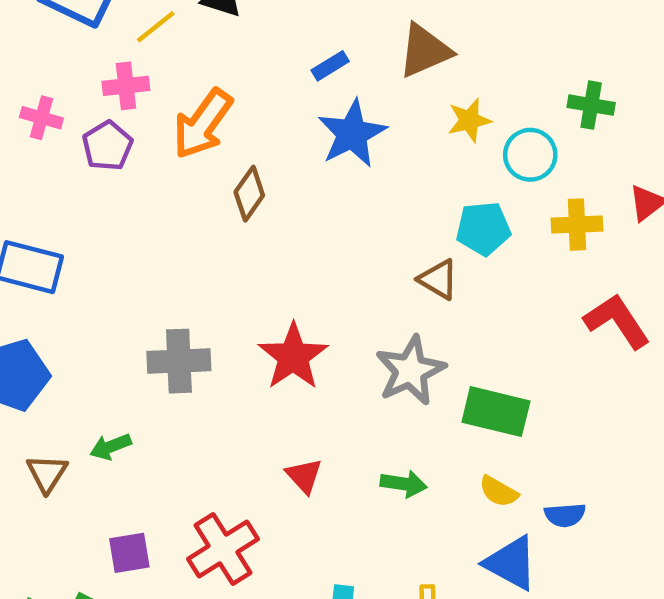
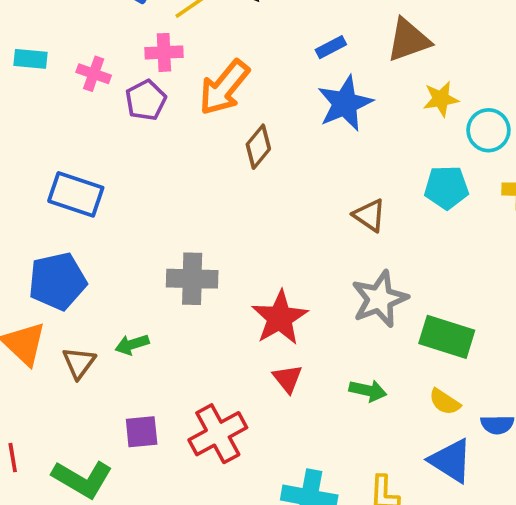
brown triangle: (438, 279) -> (370, 215), moved
red star: (293, 357) -> (280, 318), moved

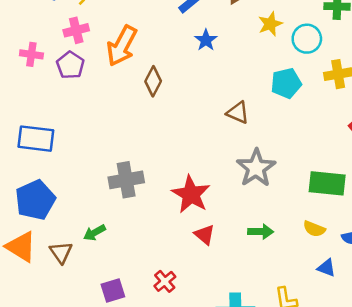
blue star: (345, 103) -> (206, 40), size x0.6
green rectangle: (447, 337) -> (327, 183), moved
red cross: (218, 434) -> (165, 281), size x0.6
blue triangle: (451, 461) -> (326, 268), size x0.6

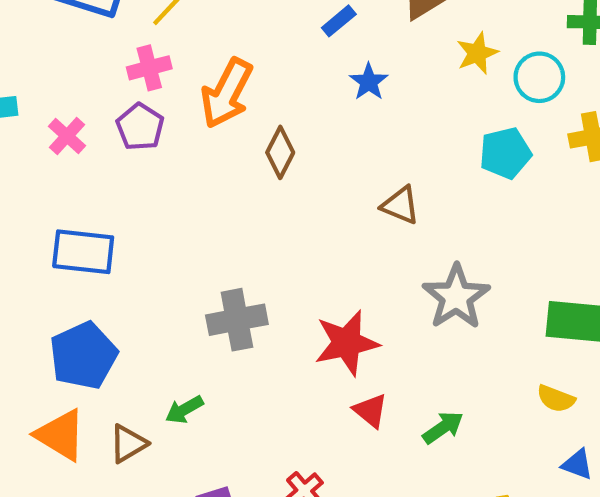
pink cross: (31, 54) -> (67, 136), moved, turned 35
brown triangle: (238, 113) -> (400, 205), moved
red star: (191, 194) -> (347, 343), turned 30
green arrow: (261, 232) -> (443, 428), moved, turned -35
brown triangle: (61, 252) -> (128, 444), turned 35

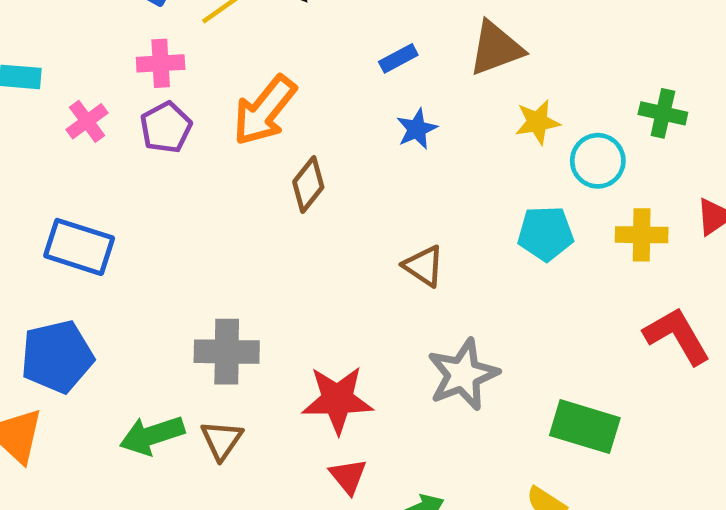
pink cross: (149, 68) -> (161, 63), moved
green arrow: (184, 410) -> (152, 435), size x1.5
brown triangle: (128, 444) -> (222, 440), moved, turned -36

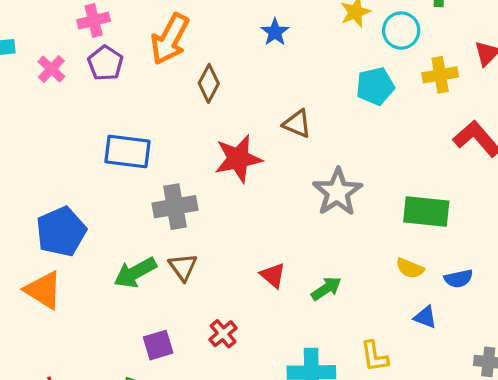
blue rectangle: (79, 247) -> (127, 152), moved
red star: (337, 400) -> (238, 159), moved

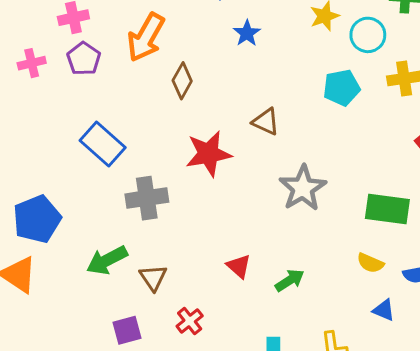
pink cross: (51, 69) -> (32, 63), turned 32
blue rectangle: (127, 152) -> (103, 144), turned 33
brown triangle: (183, 267) -> (153, 277), moved

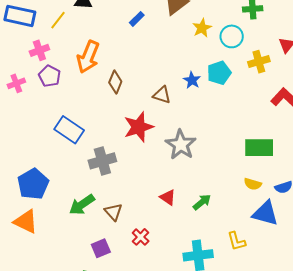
blue star: (247, 33) -> (192, 80), moved
brown triangle: (266, 122) -> (162, 95), moved
gray star: (303, 188) -> (181, 145), moved
blue triangle: (384, 310) -> (265, 213), size x1.8

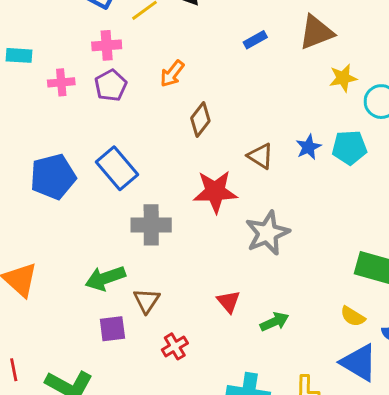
orange arrow: (88, 57) -> (172, 74), size x0.6
blue pentagon: (33, 184) -> (53, 177), moved
purple square: (101, 248) -> (112, 329), moved

